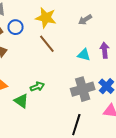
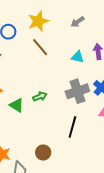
yellow star: (46, 18) -> (38, 21), turned -30
green arrow: (37, 87) -> (40, 97), moved

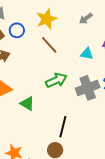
green arrow: (40, 97) -> (56, 80), moved, size x1.5
black line: (72, 127) -> (63, 127), moved

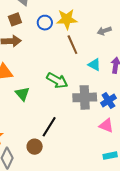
blue circle: (17, 30) -> (45, 23), moved
brown line: (49, 45) -> (72, 45), moved
green arrow: (56, 80) -> (57, 80), turned 35

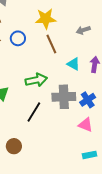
blue circle: (45, 23) -> (18, 38), moved
green arrow: (57, 80) -> (36, 80), turned -40
black line: (49, 127) -> (34, 112), moved

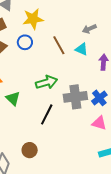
yellow star: (46, 19) -> (33, 19), moved
cyan triangle: (73, 64) -> (82, 49), moved

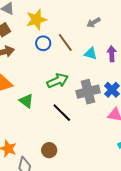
blue circle: (25, 42) -> (43, 43), moved
cyan triangle: (82, 49) -> (91, 54), moved
black line: (47, 114) -> (62, 113), turned -65

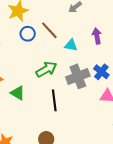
cyan triangle: (91, 54) -> (71, 45), moved
black line: (62, 113) -> (54, 100), turned 45

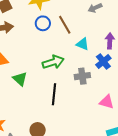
blue cross: (101, 72) -> (103, 62), moved
gray cross: (78, 76) -> (82, 76), size x0.7

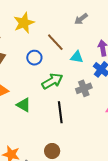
blue circle: (43, 23) -> (34, 58), moved

